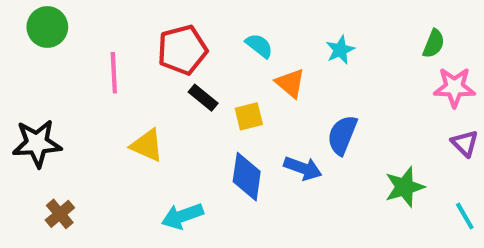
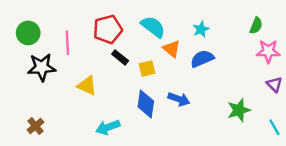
green circle: (47, 27) -> (28, 33), moved
cyan semicircle: (259, 46) -> (153, 27), size x1.5
blue semicircle: (342, 135) -> (202, 59), moved, turned 45
black star: (37, 143) -> (42, 67), moved

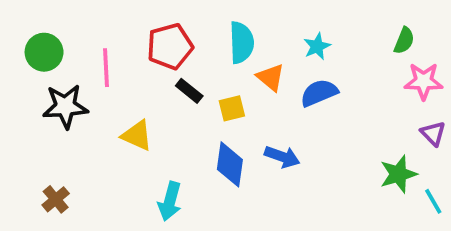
cyan semicircle: (153, 27) -> (242, 43), turned 50
green star: (239, 110) -> (398, 174), moved
cyan arrow: (108, 127) -> (170, 201), turned -55

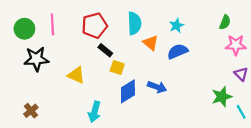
pink line: (106, 68) -> (52, 24), moved
yellow square: (232, 108) -> (117, 68), moved, turned 32
blue diamond: (230, 164) -> (128, 91), turned 50

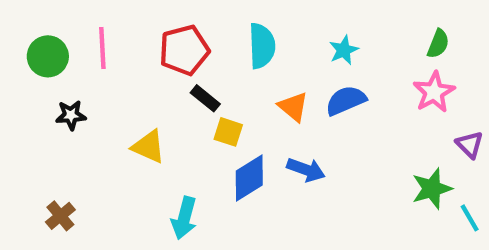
orange triangle: (151, 43) -> (293, 107), moved
pink star: (236, 45) -> (434, 92), moved, turned -30
black star: (36, 59) -> (71, 115), size x0.6

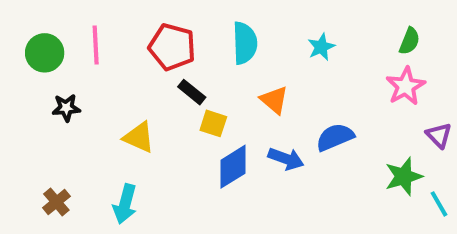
red pentagon: (184, 50) -> (172, 47), turned 30
blue semicircle: (346, 100) -> (335, 137), moved
cyan arrow: (184, 218) -> (125, 204), moved

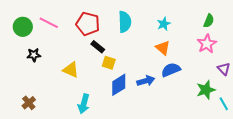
pink line: (96, 45) -> (49, 23), turned -60
orange triangle: (274, 100) -> (163, 48), moved
blue arrow: (286, 159) -> (146, 81), turned -36
cyan arrow: (125, 204) -> (84, 104), moved

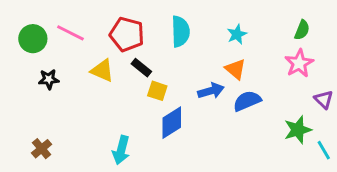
yellow triangle: (71, 70) -> (102, 71), moved
blue arrow: (146, 81) -> (211, 91), moved

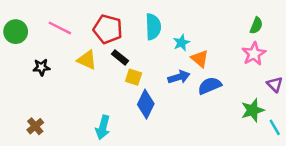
cyan star: (237, 34) -> (181, 43), moved
green circle: (33, 39) -> (16, 32), moved
blue diamond: (172, 123) -> (146, 104), turned -32

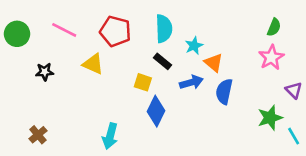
black rectangle: (120, 57) -> (163, 61), moved
blue semicircle: (210, 86) -> (224, 92), turned -55

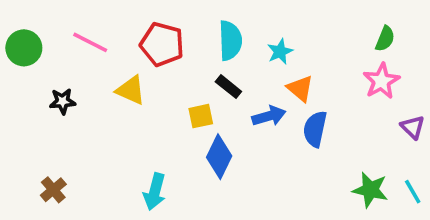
cyan star: (194, 46) -> (280, 52), moved
yellow square: (143, 82) -> (201, 116), turned -30
green star: (270, 118) -> (370, 190), moved, turned 30

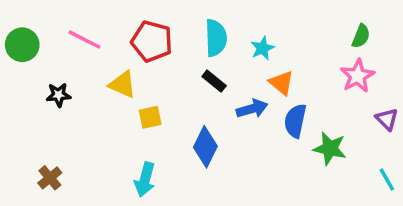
yellow square: (201, 116) -> (150, 117), moved
green star: (370, 190) -> (330, 148), moved

